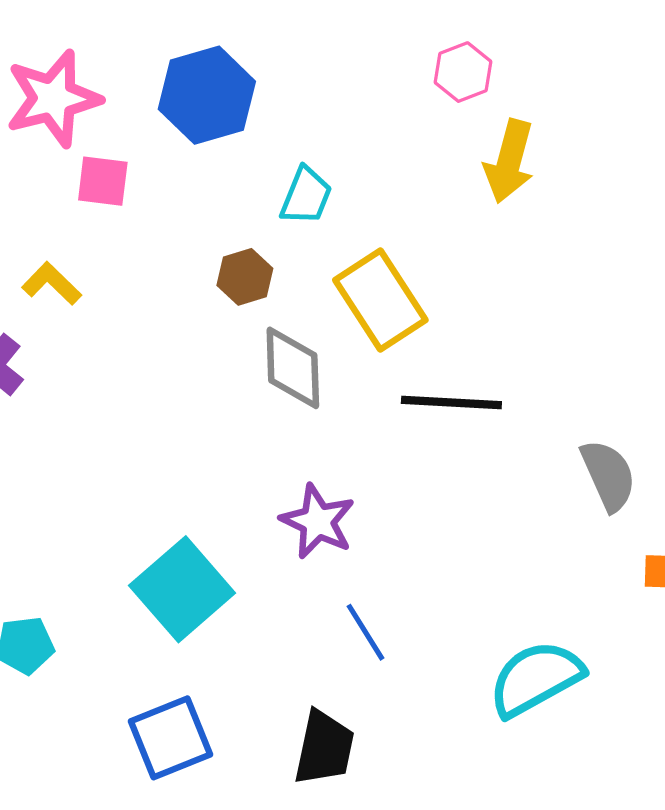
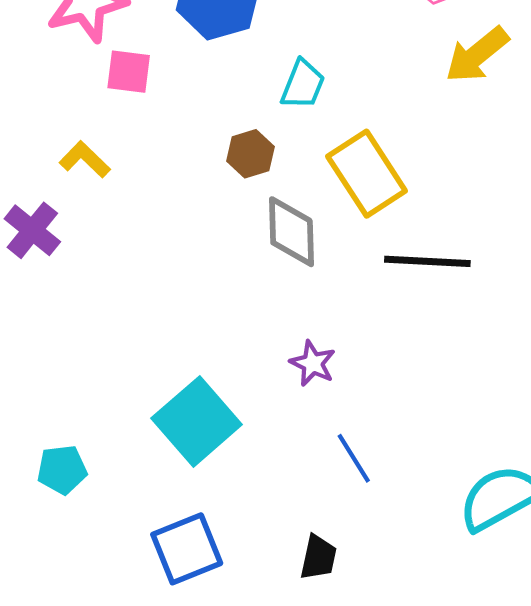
yellow arrow: (509, 161) -> (477, 55), turned 36
purple star: (318, 521) -> (313, 363), size x0.7
black trapezoid: (324, 748) -> (318, 557), size x0.7

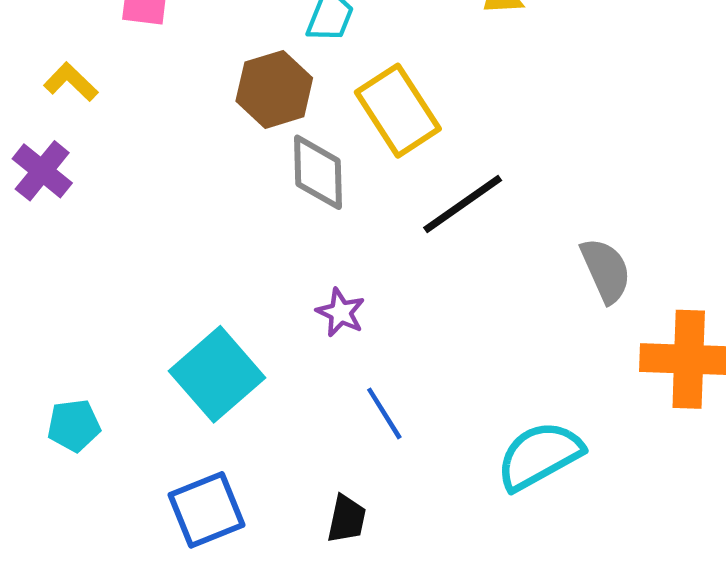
brown hexagon: (250, 154) -> (274, 89), size x1.5
yellow L-shape: (85, 159) -> (71, 82), moved
black line: (427, 261) -> (463, 204), turned -38

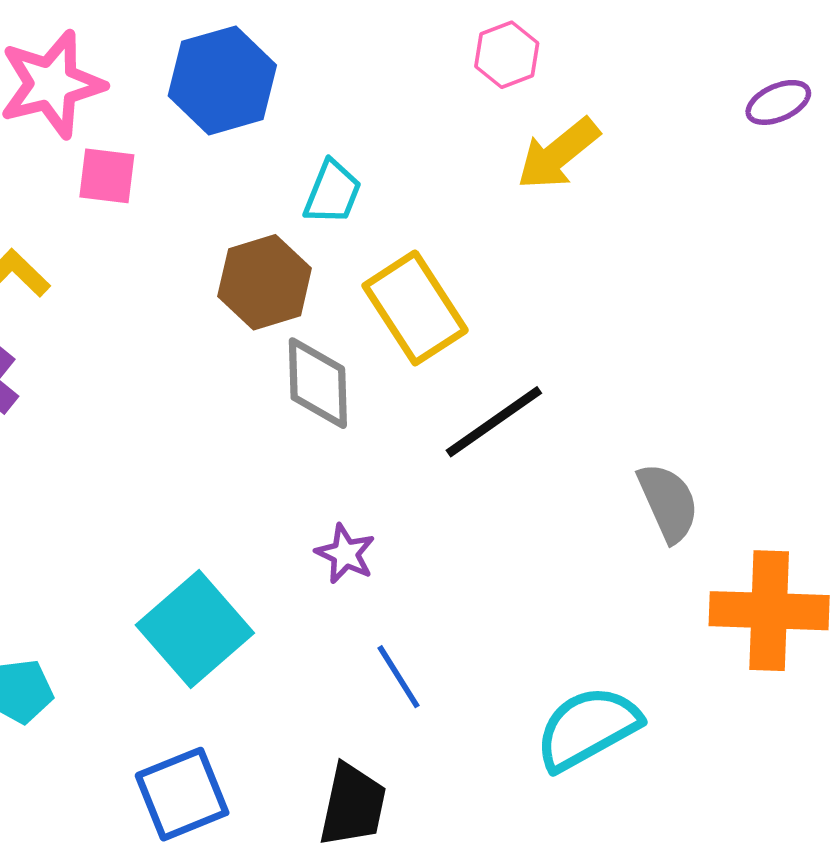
black trapezoid: (347, 519) -> (353, 805), size x1.4

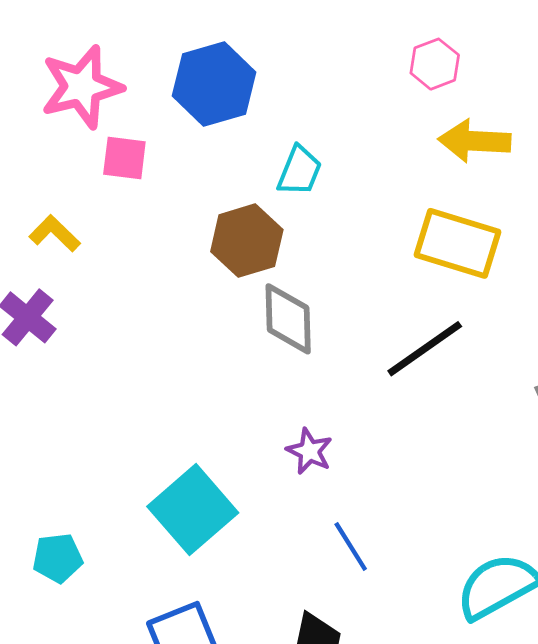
yellow arrow: (558, 154) -> (475, 141), turned 42
yellow rectangle: (415, 308) -> (457, 243), moved, turned -40

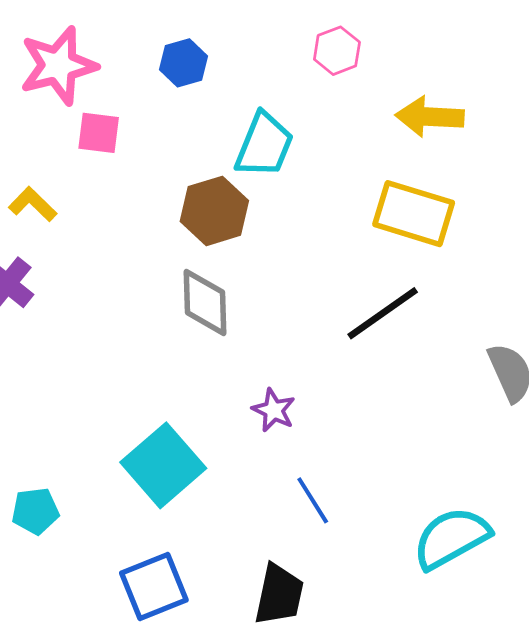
pink hexagon: (435, 64) -> (337, 51), moved
blue hexagon: (214, 84) -> (183, 63), size x0.6
cyan trapezoid: (299, 171) -> (264, 145), size x1.4
gray diamond: (288, 319) -> (205, 302), moved

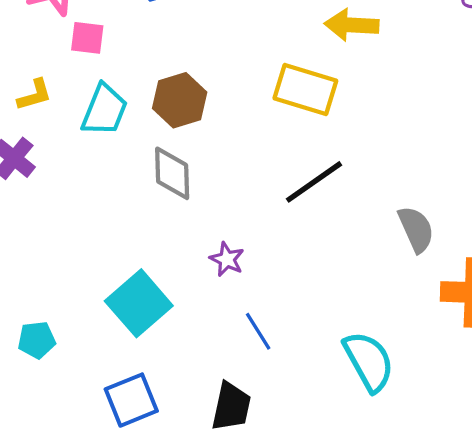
cyan trapezoid: (264, 145) -> (104, 110), moved
yellow L-shape: (33, 204) -> (35, 95), turned 120
yellow rectangle: (414, 214) -> (305, 89), moved
cyan semicircle: (451, 538) -> (369, 361), turned 90

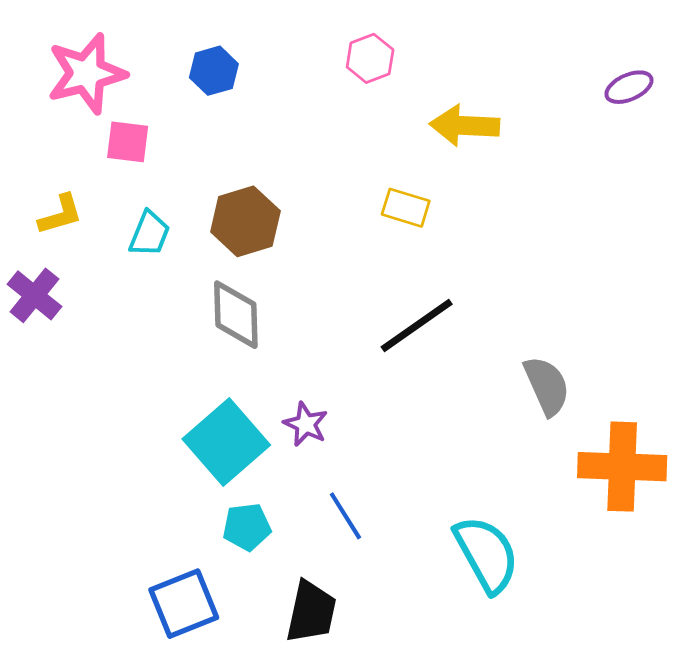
yellow rectangle: (305, 89) -> (406, 208), size x0.6
cyan trapezoid: (104, 110) -> (150, 234), size x0.7
cyan square: (139, 303) -> (226, 442), moved
cyan pentagon: (37, 340) -> (247, 527), moved

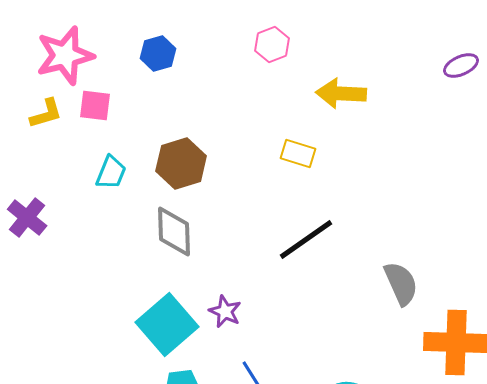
yellow L-shape: (60, 215) -> (46, 114), moved

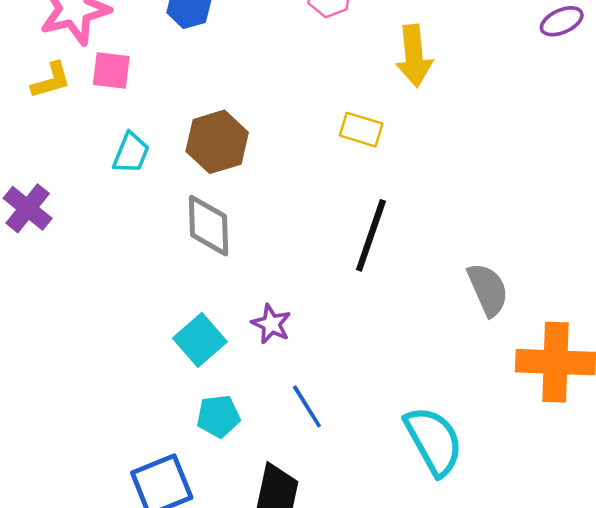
yellow arrow: (341, 94) -> (414, 56), turned -99
black line: (306, 240) -> (371, 235), turned -36
cyan square: (167, 324) -> (200, 340), size x0.7

